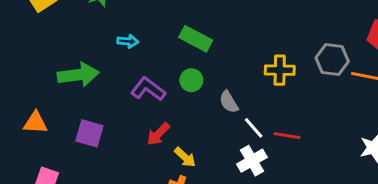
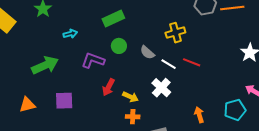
green rectangle: (196, 39) -> (113, 18), turned -35
yellow cross: (280, 70) -> (175, 33), moved
red line: (287, 136) -> (192, 62), turned 30
white cross: (252, 161) -> (161, 88), moved

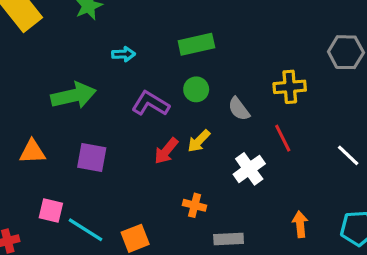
red line: (192, 62) -> (283, 138), moved, turned 30
white line: (169, 64) -> (348, 155), moved
yellow arrow: (130, 97) -> (199, 141), moved, turned 98

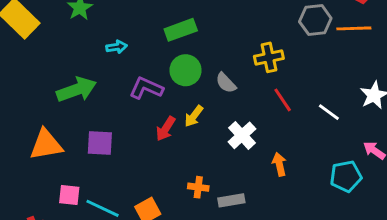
green circle: (196, 89) -> (186, 70), size x1.4
red line: (283, 138) -> (283, 100), moved
orange triangle: (32, 152) -> (46, 145), size x1.4
orange cross: (195, 205) -> (198, 187), moved
orange arrow: (300, 224) -> (279, 164), moved

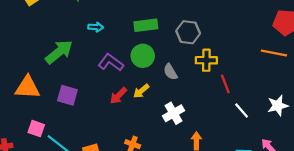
gray hexagon: (315, 20) -> (188, 32), moved
green arrow: (76, 90) -> (59, 52), turned -32
red line: (283, 100) -> (225, 84), moved

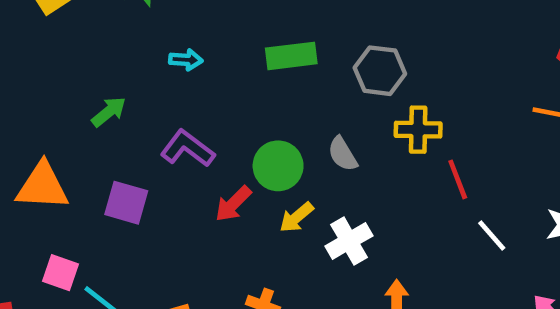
green arrow: (59, 52) -> (109, 112), size x0.6
green circle: (143, 56) -> (278, 166), moved
purple L-shape: (111, 62) -> (187, 148), moved
yellow arrow: (141, 91) -> (296, 217), moved

